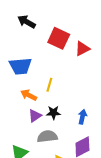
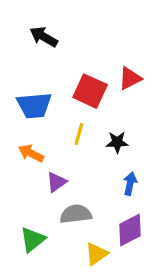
red square: (59, 38) -> (90, 91), moved
orange arrow: (29, 95) -> (31, 153), moved
black star: (53, 113) -> (117, 142), moved

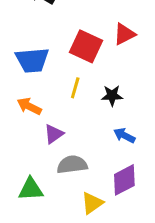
blue arrow: (130, 184) -> (124, 135), turned -75
green triangle: (33, 240) -> (31, 189), turned 36

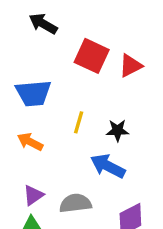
red square: (86, 46) -> (92, 56), moved
purple triangle: (54, 134) -> (33, 195), moved
blue arrow: (124, 135) -> (108, 166), moved, size x1.5

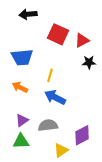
black arrow: (43, 24) -> (28, 14), turned -36
black star: (118, 130) -> (89, 62), moved
blue arrow: (108, 166) -> (55, 97), moved

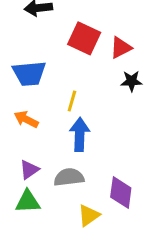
blue arrow: (55, 97) -> (80, 135), turned 65
purple diamond: (82, 135) -> (121, 192), turned -55

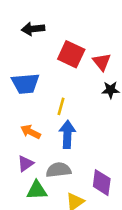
red triangle: (121, 48) -> (102, 62), turned -42
orange arrow: (26, 119) -> (31, 132), moved
green triangle: (28, 202) -> (37, 190), moved

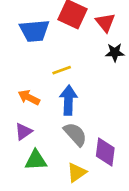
blue trapezoid: (25, 83) -> (34, 31), moved
yellow line: (61, 106) -> (62, 70), turned 54
gray semicircle: (58, 170) -> (75, 134), moved, turned 55

